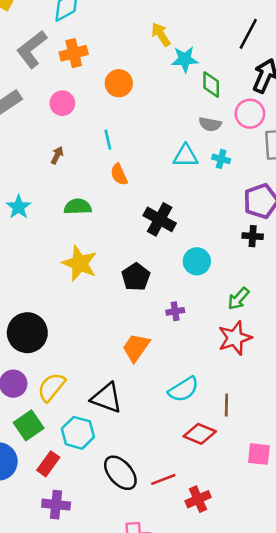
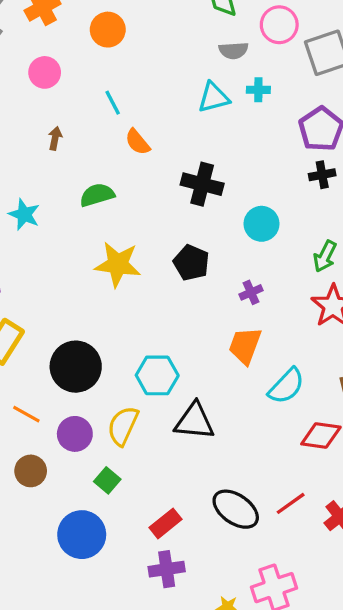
orange trapezoid: (136, 348) -> (245, 346), moved
green square: (29, 425) -> (107, 480), size x0.7
cyan hexagon: (78, 433) -> (157, 375), moved
red rectangle: (48, 464) -> (165, 523), moved, turned 30

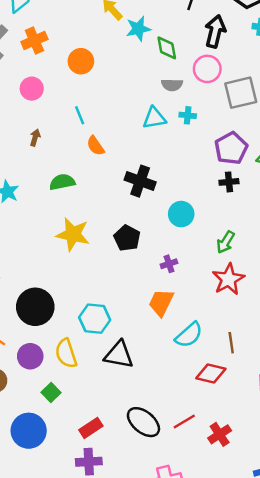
yellow semicircle: (123, 426) -> (66, 353), turned -48

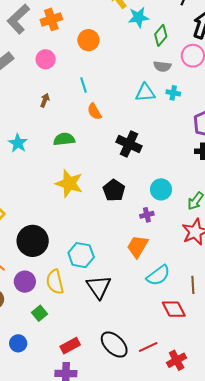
green diamond: (167, 48) -> (161, 35), turned 45
cyan circle: (181, 214) -> (161, 189), moved
black triangle: (119, 355) -> (99, 287), turned 40
red diamond: (211, 374) -> (174, 309), turned 45
blue circle: (29, 431) -> (18, 343), size x0.6

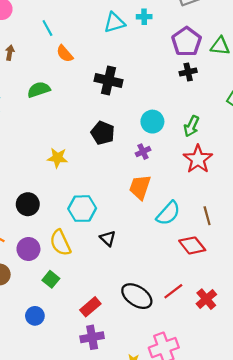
yellow star: (69, 183) -> (57, 158), moved, size x0.7
black circle: (33, 241) -> (28, 204), size x0.7
black triangle: (99, 287) -> (108, 238), size x0.6

